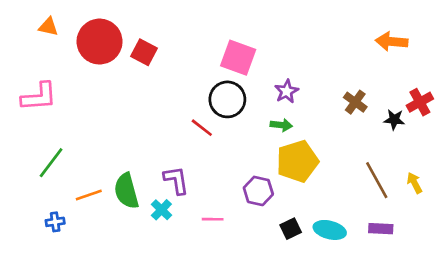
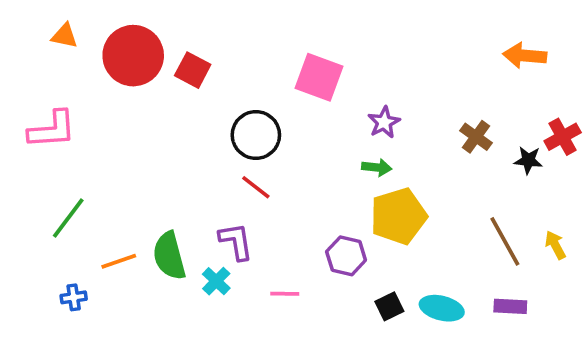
black circle: (227, 99) -> (256, 135), moved
red line: (202, 128) -> (256, 187), moved

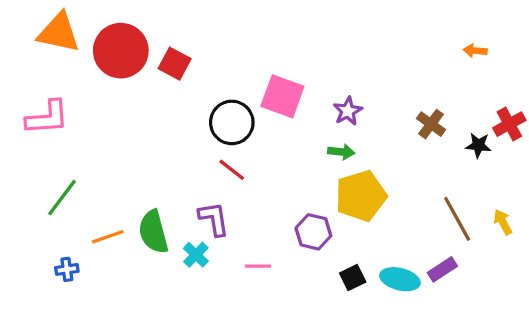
orange triangle: (65, 36) -> (59, 33), size x1.8
orange arrow: (525, 56) -> (475, 51), size x0.6
pink square: (319, 77) -> (282, 96), moved
purple rectangle: (510, 306) -> (442, 269), moved, turned -36

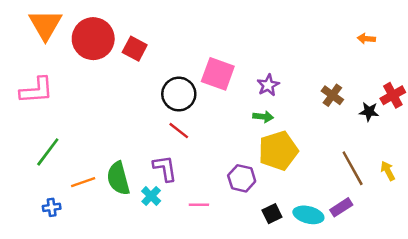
orange triangle: (59, 33) -> (45, 25), turned 48

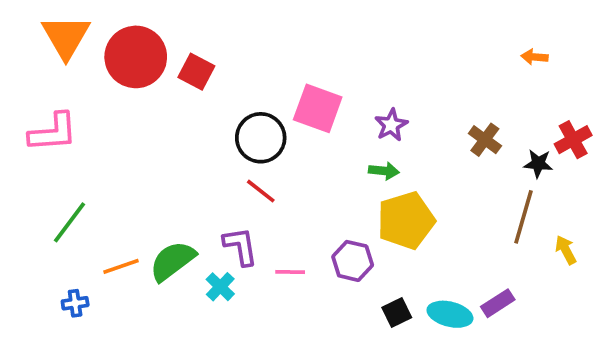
brown line: (353, 168) -> (523, 217), moved, turned 45
green semicircle: (118, 178) -> (172, 261), turned 68
pink line: (199, 205) -> (290, 272), moved

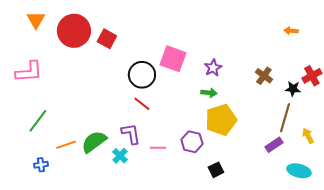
orange triangle: (66, 37) -> (36, 20), size x0.7
purple rectangle: (498, 303) -> (274, 145), moved
cyan ellipse: (450, 314) -> (299, 171), moved

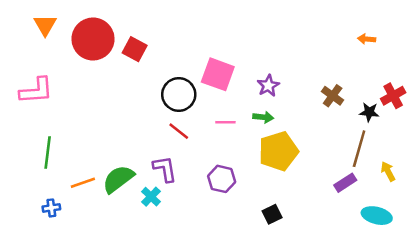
green line: (38, 121) -> (48, 152), turned -30
purple hexagon: (192, 142) -> (222, 179), moved
pink line: (158, 148) -> (225, 122), moved

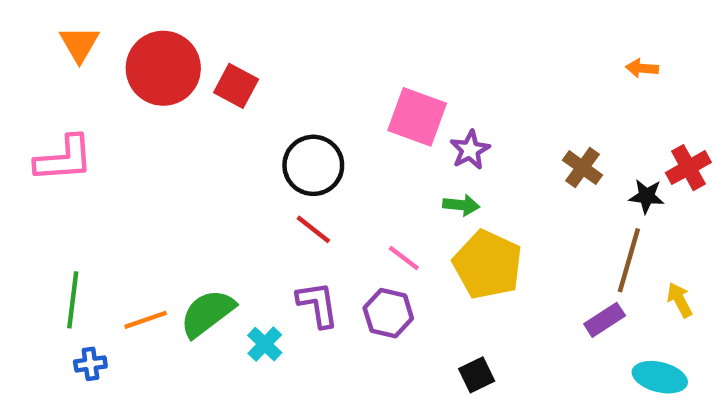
pink square: (218, 74) -> (417, 117), moved
pink line: (225, 122) -> (404, 258), moved, turned 36
yellow pentagon: (278, 151) -> (488, 265), turned -30
green line: (48, 152) -> (73, 300), moved
purple L-shape: (165, 169) -> (318, 304), moved

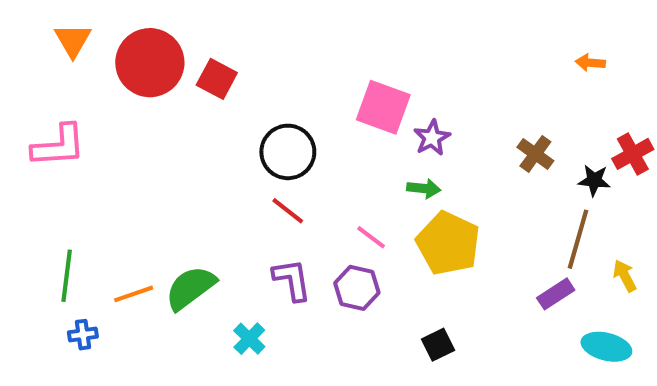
cyan cross: (265, 344) -> (249, 339), moved

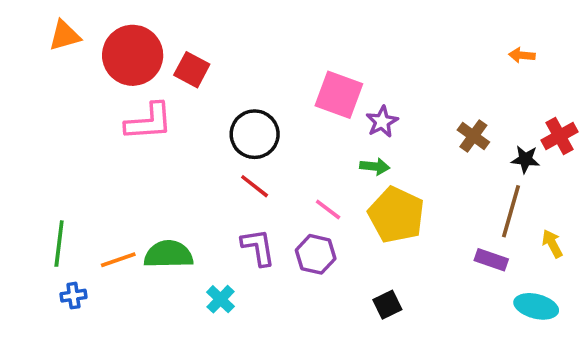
orange triangle: (73, 40) -> (64, 36), turned 44
pink L-shape: (59, 146) -> (149, 122), moved
green semicircle: (190, 288) -> (168, 254), turned 36
purple rectangle: (556, 294) -> (491, 260), turned 52

